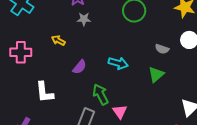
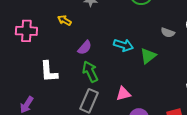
green triangle: (156, 75) -> (148, 56), moved
green arrow: (101, 94) -> (90, 72), moved
pink triangle: (120, 112) -> (123, 94), turned 49

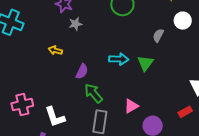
pink cross: (26, 31) -> (22, 105), moved
gray semicircle: (168, 33) -> (158, 35), turned 112
white L-shape: (49, 72) -> (55, 117), moved

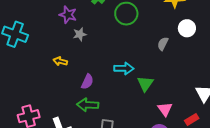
green triangle: (145, 63) -> (145, 84), moved
green arrow: (93, 93) -> (88, 105), moved, turned -45
pink triangle: (131, 106) -> (165, 109), moved, turned -35

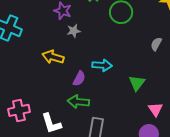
yellow arrow: (60, 61) -> (53, 57), size x1.5
cyan arrow: (124, 68) -> (102, 65), moved

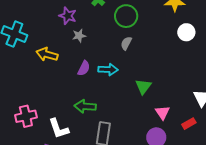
gray semicircle: (156, 44) -> (126, 43), moved
yellow arrow: (53, 57) -> (47, 54), moved
purple semicircle: (79, 79) -> (84, 68), moved

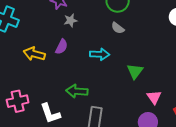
gray semicircle: (126, 43) -> (118, 28), turned -80
yellow arrow: (47, 54) -> (34, 54), moved
purple semicircle: (84, 68) -> (62, 47), moved

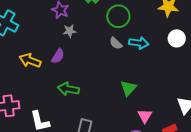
cyan arrow: (100, 54) -> (139, 43), moved
green arrow: (77, 91) -> (68, 89), moved

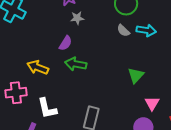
yellow arrow: (30, 60) -> (38, 67), moved
green arrow: (68, 89) -> (76, 64), moved

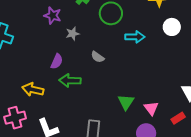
gray star: (77, 18) -> (73, 34), moved
gray semicircle: (123, 31) -> (98, 57), moved
green triangle: (136, 75) -> (126, 102), moved

